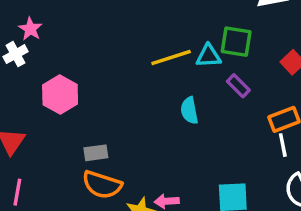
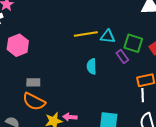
green square: (236, 42) -> (133, 43), moved

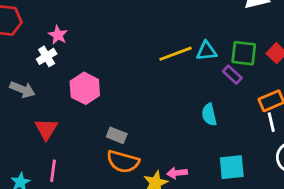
cyan semicircle: (92, 66) -> (209, 115), moved
gray rectangle: (33, 82) -> (117, 135), turned 32

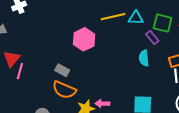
pink hexagon: (85, 88) -> (84, 39), moved
cyan semicircle: (209, 115) -> (144, 58), moved
pink line: (53, 171) -> (20, 71), moved

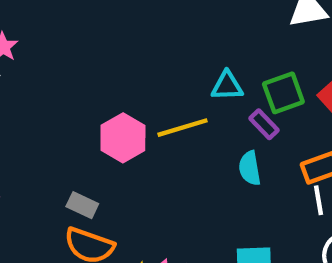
yellow line: (113, 17) -> (183, 128), moved
green square: (163, 23) -> (283, 93), turned -30

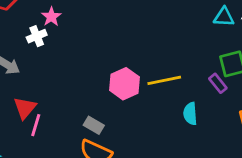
cyan triangle: (227, 86) -> (224, 17), moved
cyan semicircle: (250, 168) -> (190, 114), moved

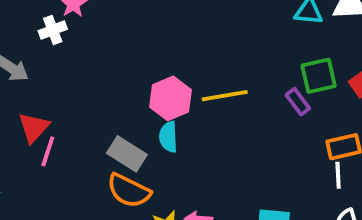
cyan semicircle: (190, 114) -> (168, 137), moved
gray rectangle: (94, 125) -> (127, 154), size x1.4

